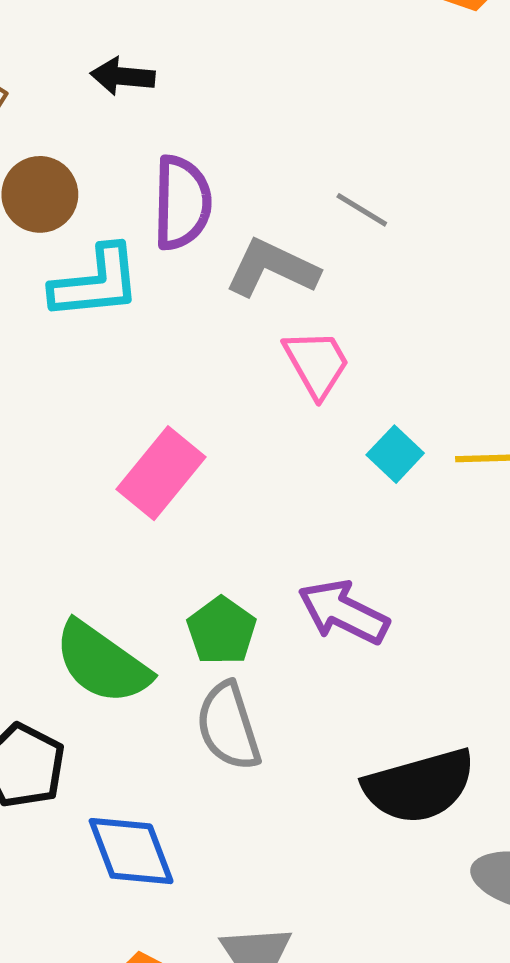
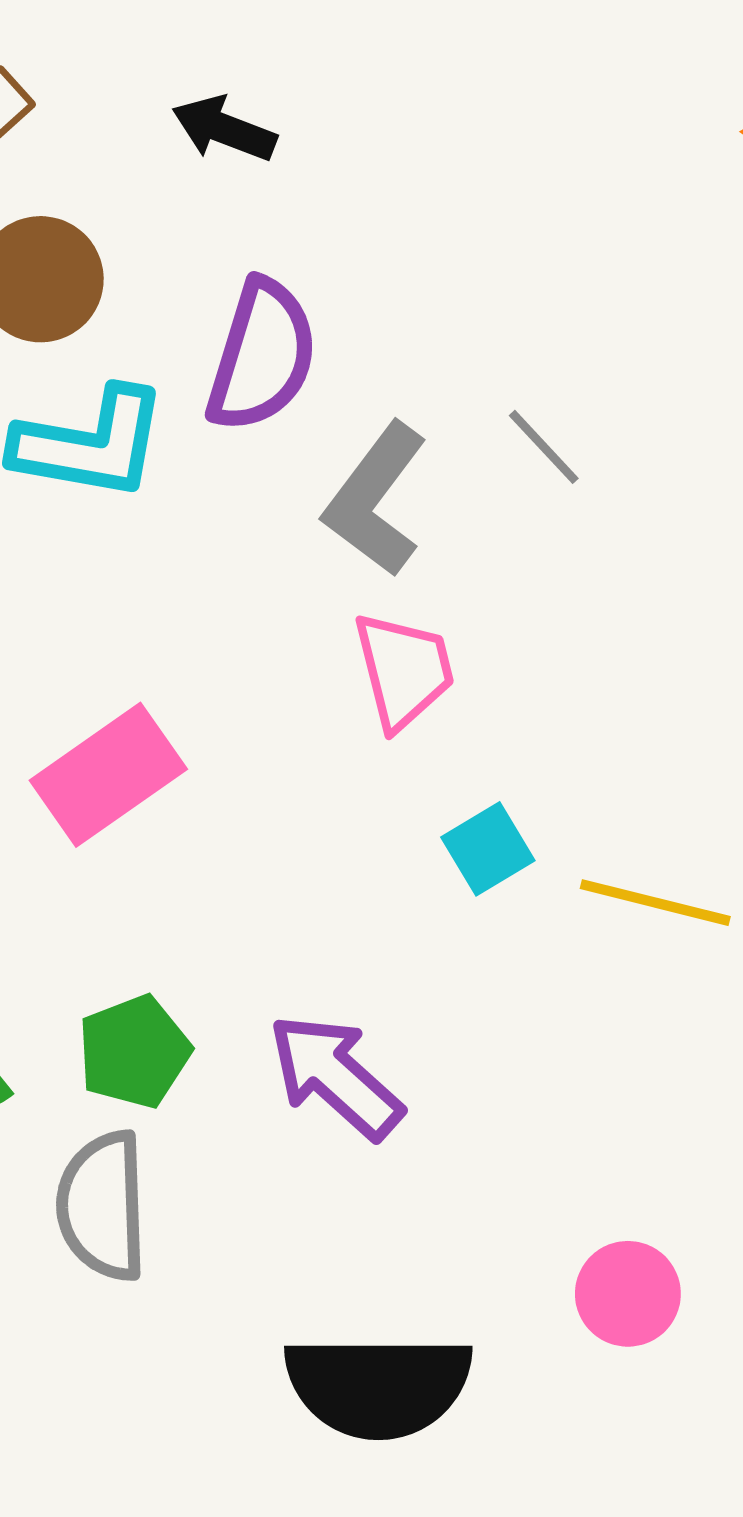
gray L-shape: (272, 268) -> (375, 500), turned -94

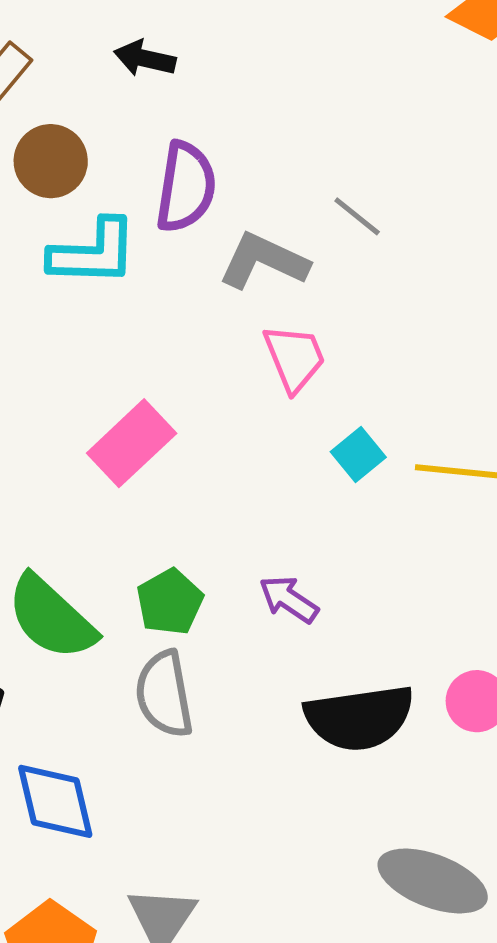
gray L-shape: (375, 500) -> (264, 261), turned 86
purple arrow: (335, 1076) -> (289, 599), size x0.7
black semicircle: (378, 1386) -> (359, 718), moved

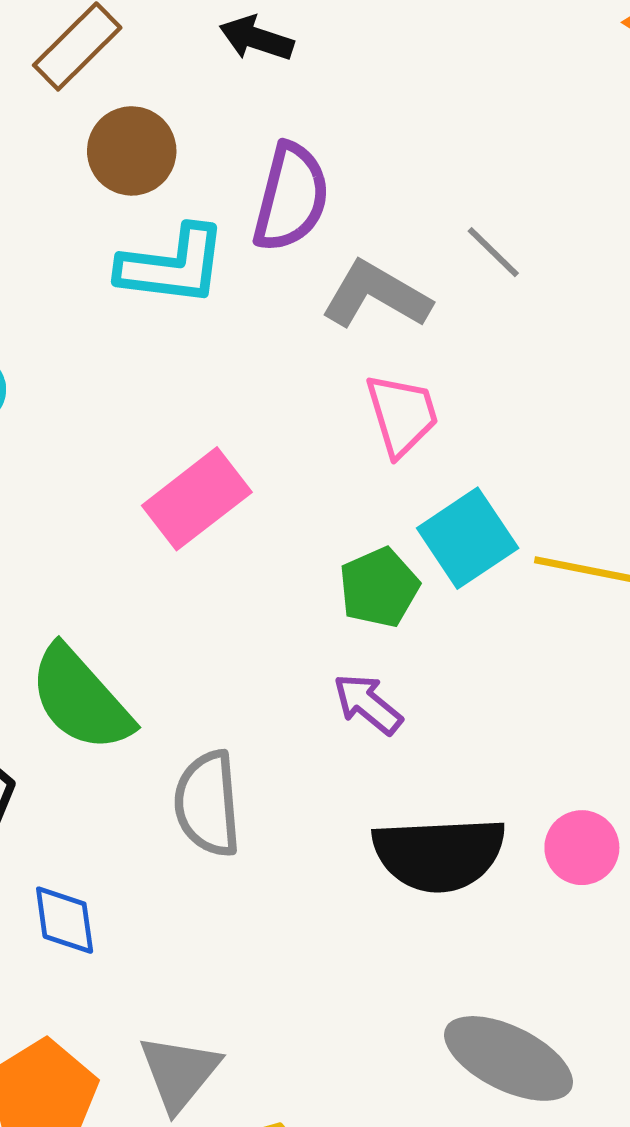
cyan square: (358, 455) -> (468, 538), size x1.5
green pentagon: (170, 602) -> (379, 587), moved
blue diamond: (55, 801) -> (65, 920), size x0.7

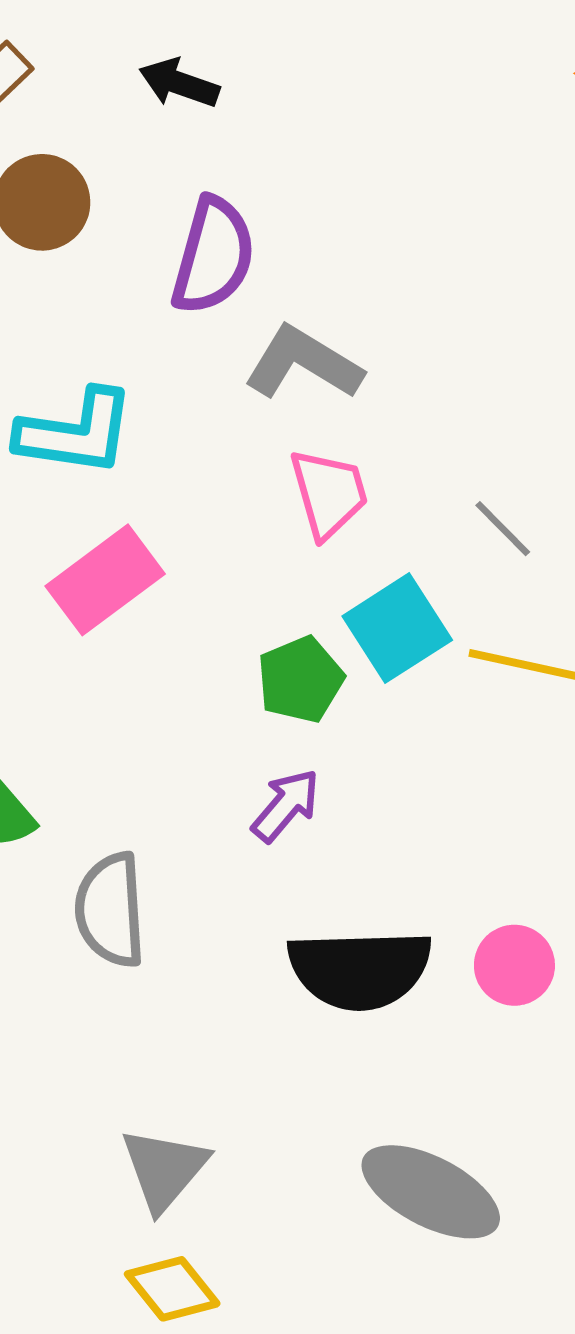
gray line: (493, 252) -> (503, 529), moved
cyan L-shape: (172, 266) -> (76, 432), moved
purple arrow: (368, 704) -> (286, 805), turned 90
gray triangle: (179, 1073) -> (164, 1169), moved

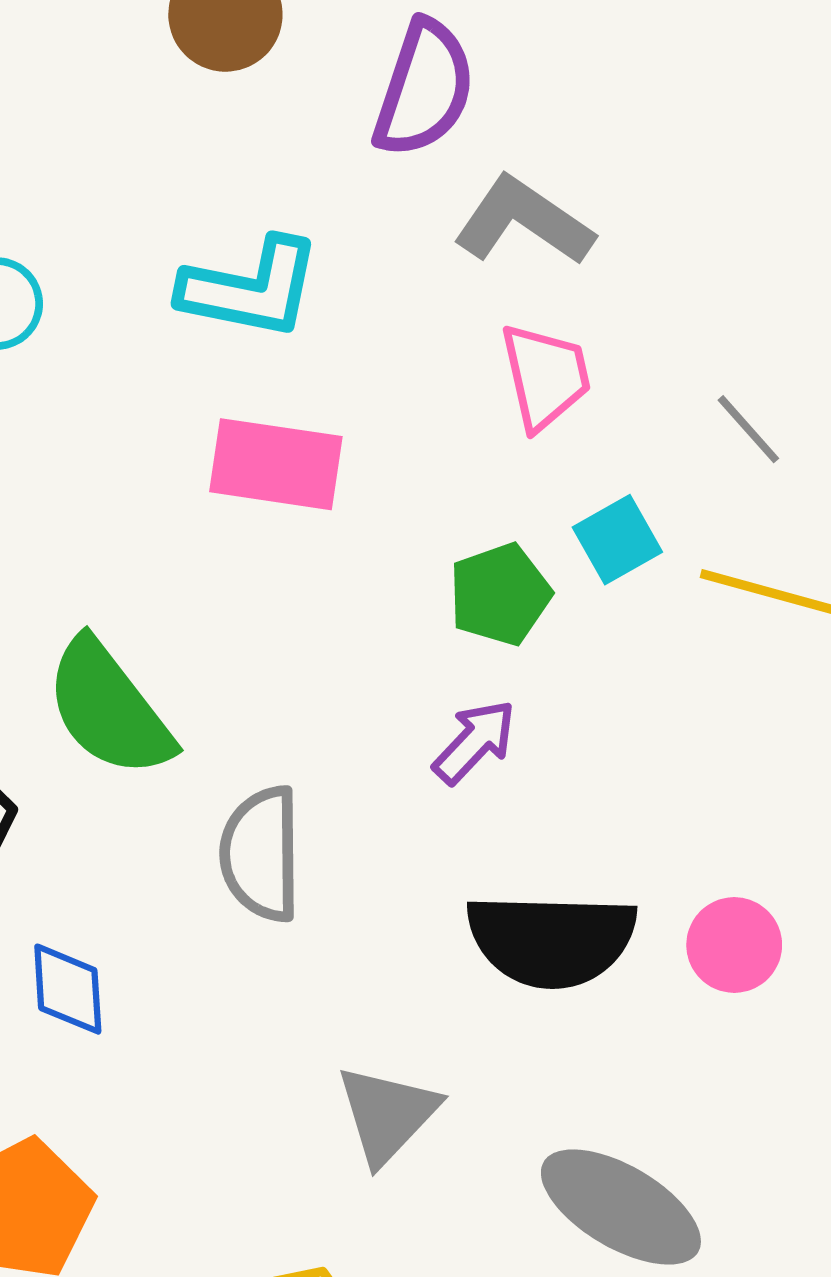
pink rectangle: (105, 580) -> (276, 464), turned 42
cyan square: (397, 628) -> (617, 540), size x0.7
gray triangle: (164, 1169) -> (387, 1114), moved

